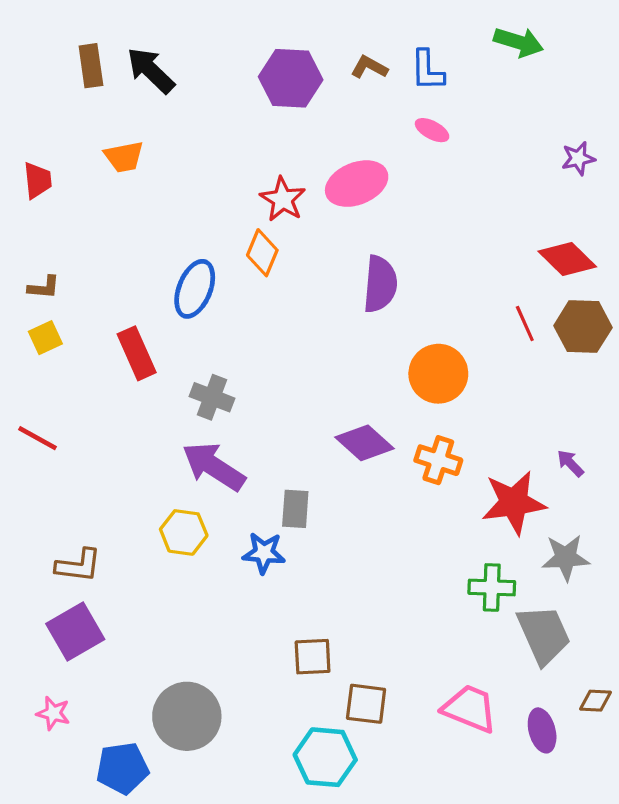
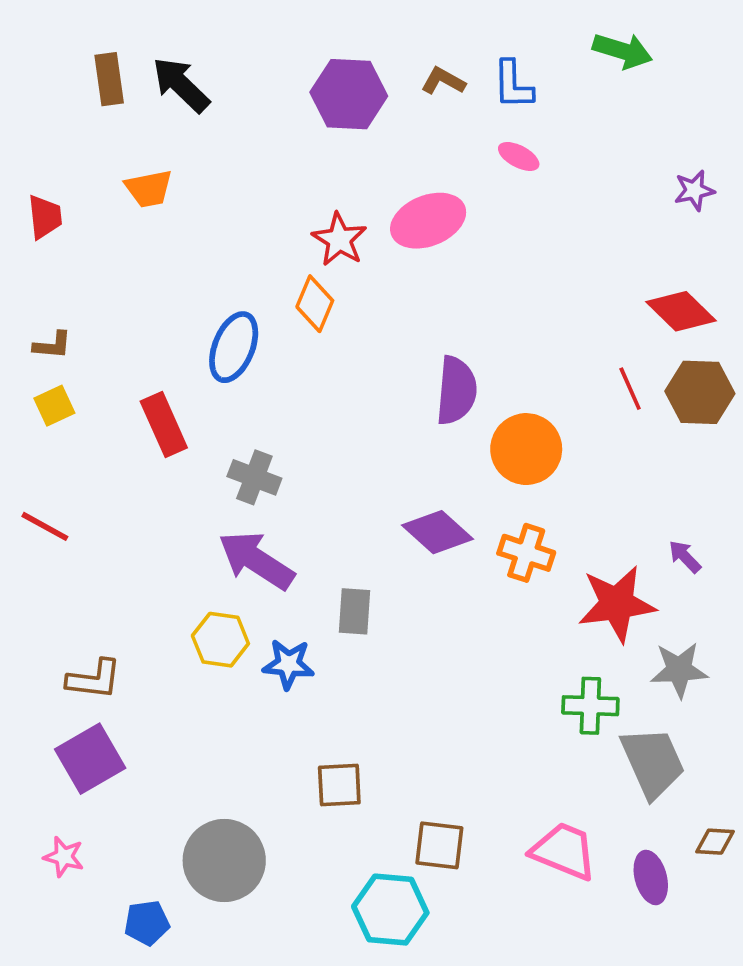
purple semicircle: (380, 284) -> (456, 391), moved
blue star: (264, 553) -> (288, 664), moved
brown square: (313, 657) -> (339, 785), moved
blue pentagon: (122, 768) -> (147, 923), size x0.7

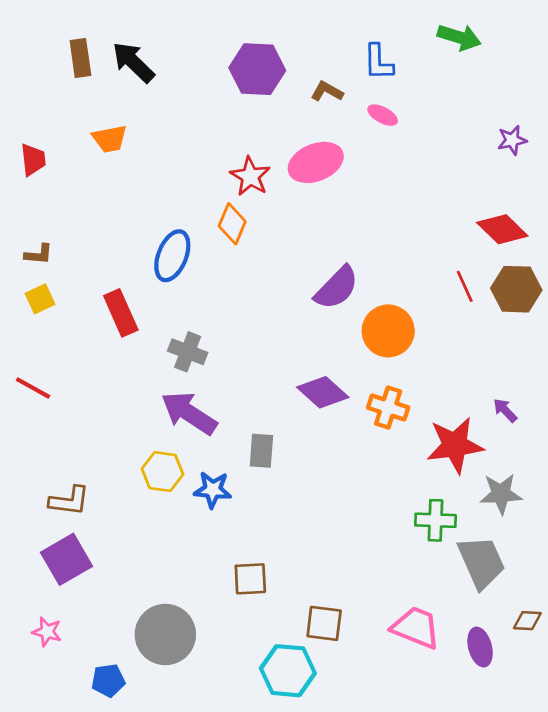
brown L-shape: (443, 81) -> (327, 91), moved
purple semicircle: (456, 391) -> (337, 288), turned 39

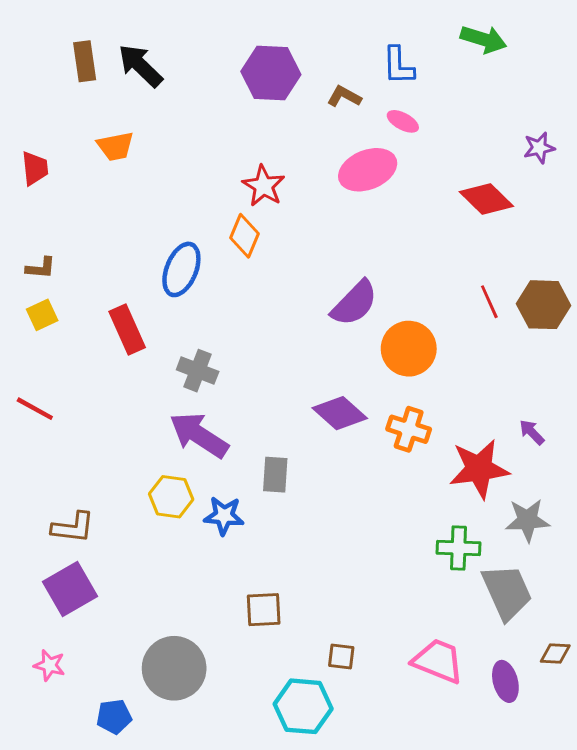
pink ellipse: (316, 162) -> (368, 170), moved
red diamond: (502, 229) -> (486, 199), moved
brown square: (324, 623) -> (341, 656), size x0.7

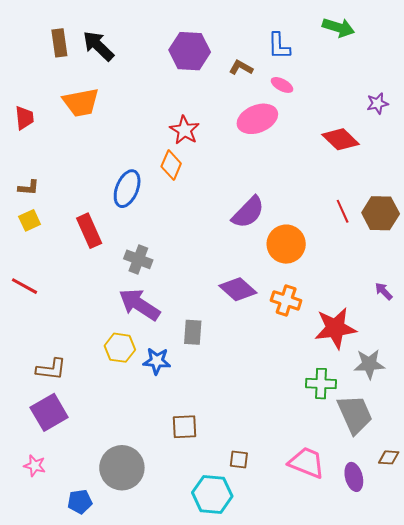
orange trapezoid: (115, 146) -> (81, 102), size x1.4
purple arrow: (532, 432) -> (384, 291), moved

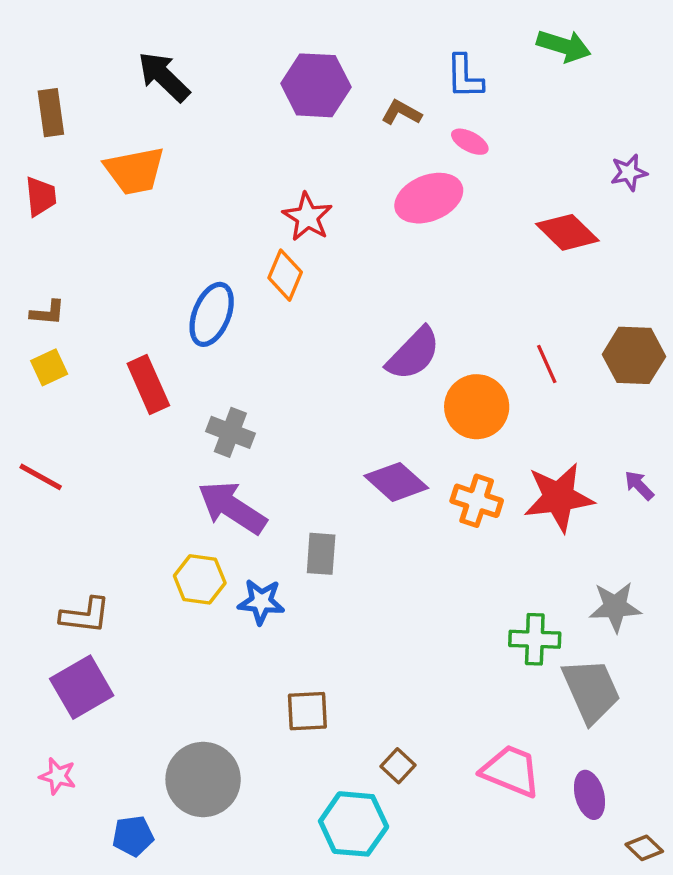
brown rectangle: (59, 43) -> (51, 113), moved
red line: (343, 211) -> (547, 364), moved
red star: (335, 328) -> (559, 497), moved
brown diamond: (389, 457) -> (644, 848), moved, turned 40
brown square: (239, 460) -> (398, 766), turned 36

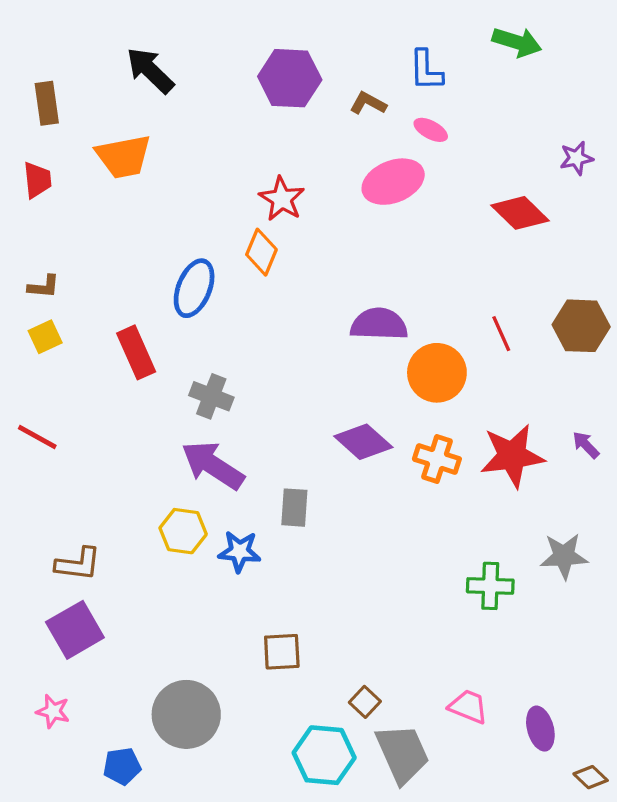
purple semicircle: (413, 354) -> (379, 324), turned -132
gray trapezoid: (591, 691) -> (402, 754), moved
pink trapezoid: (511, 771) -> (468, 707), size x0.7

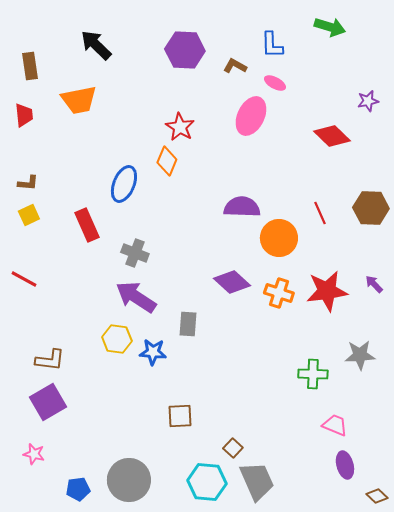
pink ellipse: (393, 182) -> (251, 116), turned -42
pink trapezoid: (468, 707) -> (335, 425), moved
gray circle: (186, 714) -> (129, 480), moved

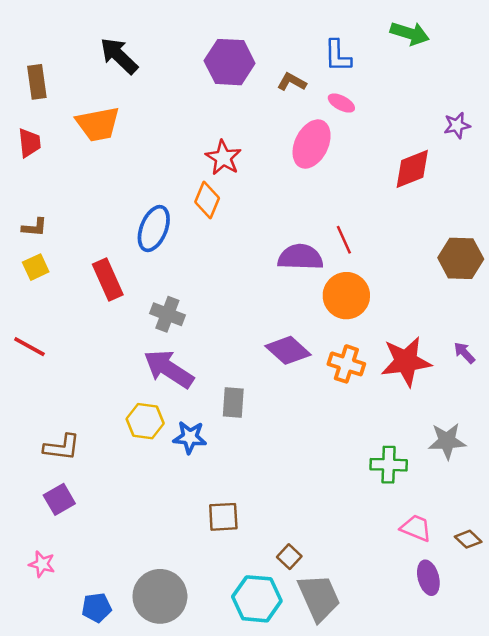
red diamond: (332, 136) -> (412, 169), turned -66
red line: (320, 213) -> (344, 240), moved
purple square: (48, 402) -> (59, 499), size x0.7
brown diamond: (377, 496) -> (468, 539), moved

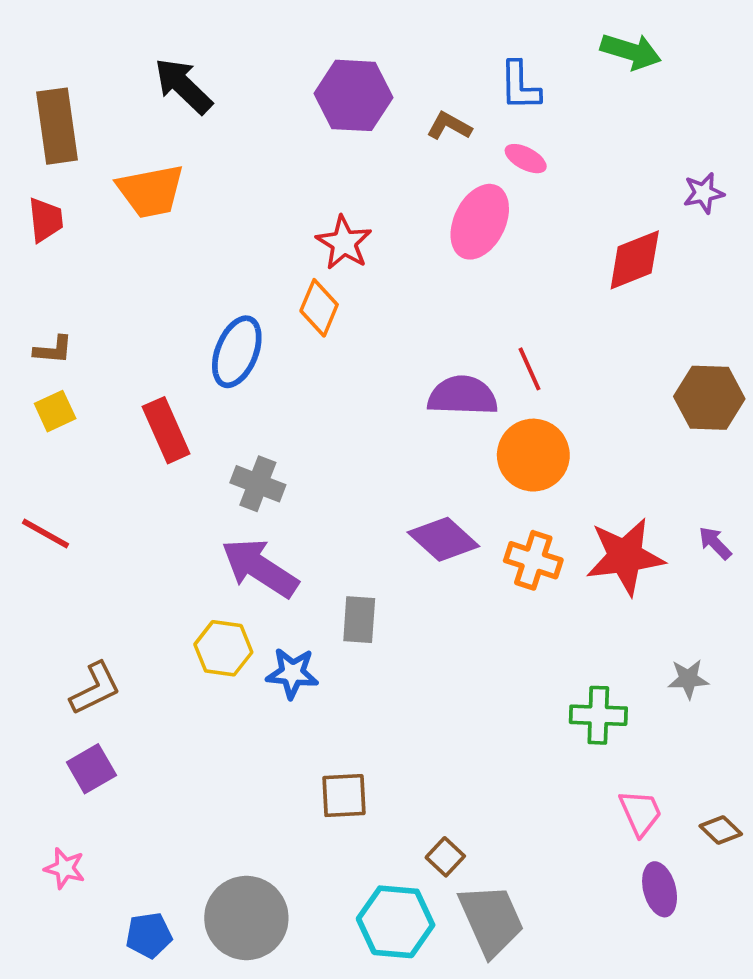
brown rectangle: (37, 82) -> (57, 126), size x1.4
gray star: (447, 441) -> (688, 679), size x0.7
brown L-shape: (62, 447) -> (95, 688), turned -33
pink trapezoid: (416, 528) -> (640, 813), turned 44

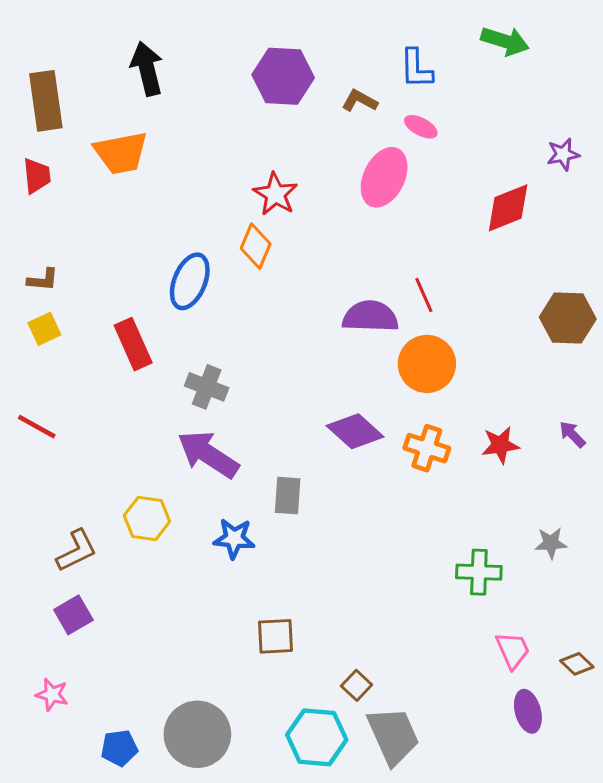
black arrow: (183, 86) -> (147, 69), turned 32
red star: (625, 556) -> (500, 445), size x0.6
yellow hexagon: (223, 648) -> (147, 519), moved

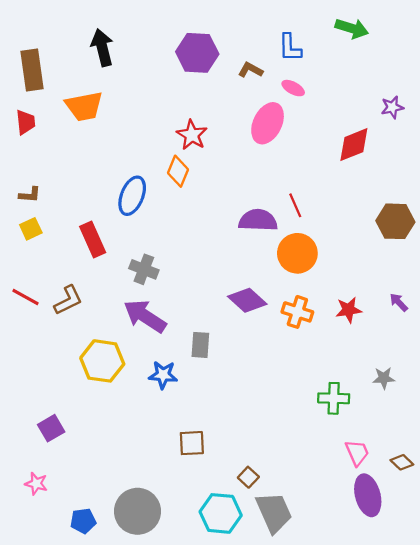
yellow hexagon: (147, 519) -> (102, 361), size x1.4
brown L-shape: (77, 551) -> (68, 300), moved
purple ellipse: (528, 711) -> (368, 495), size x1.4

